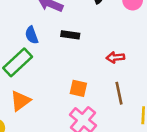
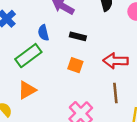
red arrow: (115, 57) -> (116, 61), size x1.5
orange square: (78, 88) -> (75, 65), moved

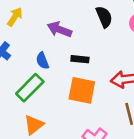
orange square: (75, 65) -> (82, 90), size x1.6

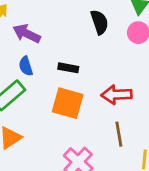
purple arrow: (59, 29) -> (27, 34), moved

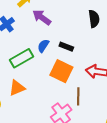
blue semicircle: (26, 66) -> (43, 46), moved, turned 40
brown line: (119, 134) -> (78, 96), moved

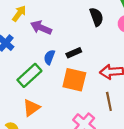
black rectangle: (66, 47) -> (74, 53), turned -32
brown line: (78, 96) -> (109, 101), moved

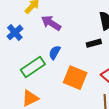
black rectangle: (74, 53) -> (94, 43), moved

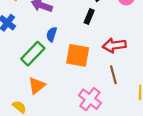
black rectangle: (94, 43) -> (89, 17), turned -40

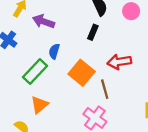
orange square: (78, 55) -> (82, 73), turned 30
brown line: (113, 75) -> (105, 89), moved

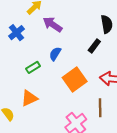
green rectangle: (35, 72) -> (33, 67), size x0.6
brown line: (105, 89) -> (100, 108), moved

